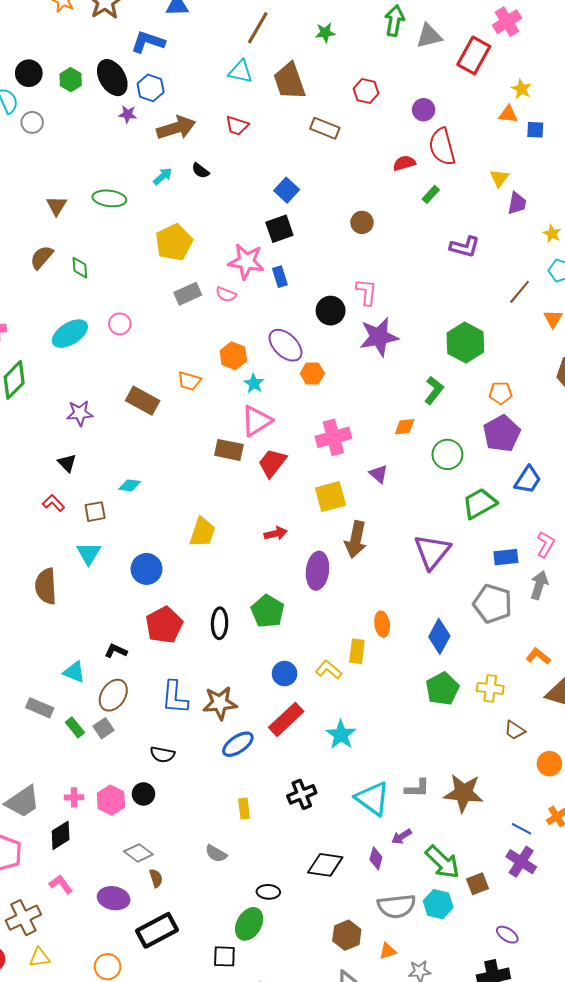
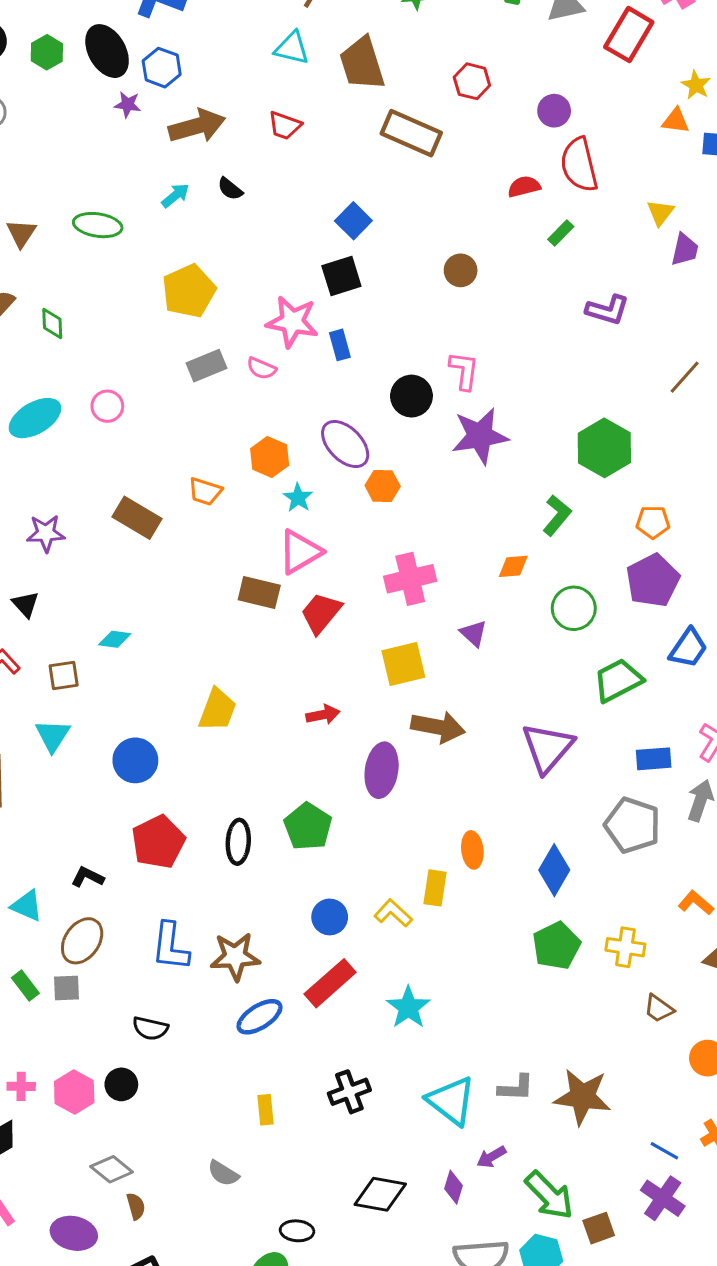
brown rectangle: (325, 128) -> (411, 133), size x1.4
brown arrow: (356, 540) -> (438, 727), turned -93
gray square: (104, 728) -> (67, 988), turned 30

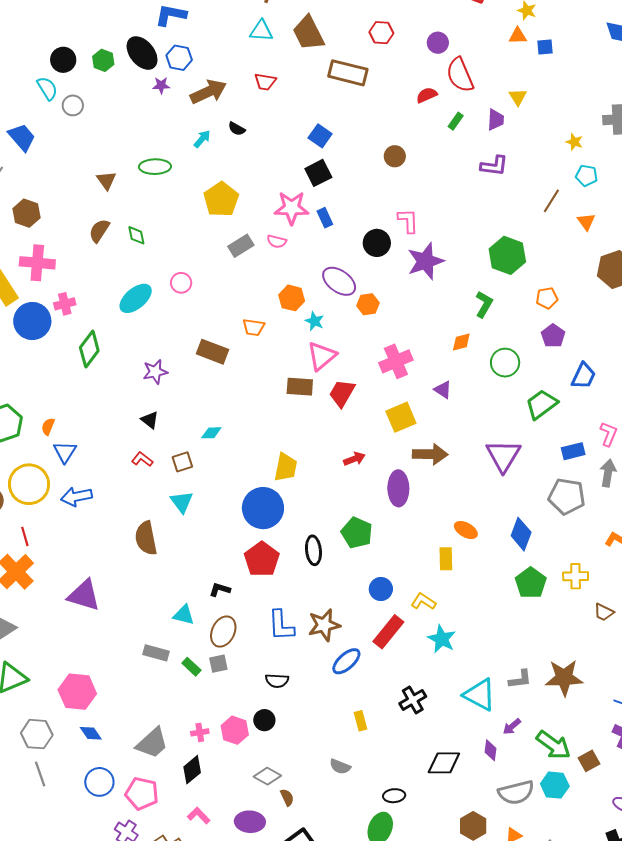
purple trapezoid: (685, 250) -> (496, 120), moved
purple pentagon: (653, 580) -> (553, 336), size x0.7
blue circle: (135, 760) -> (263, 508), moved, size x1.4
orange ellipse: (472, 850) -> (466, 530), turned -45
yellow L-shape: (393, 913) -> (423, 602), moved

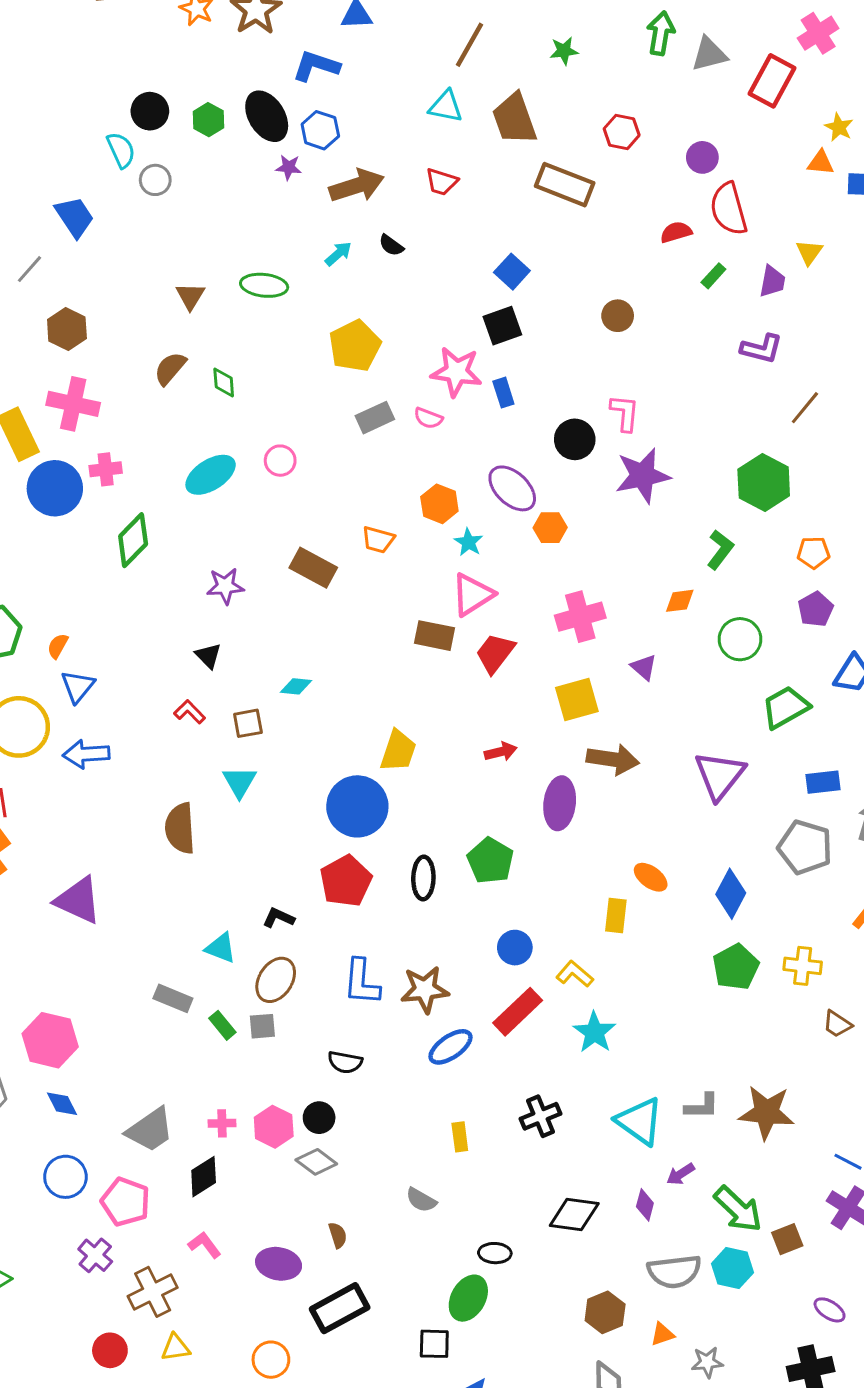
brown line: (551, 201) -> (805, 408), moved
gray diamond: (267, 776) -> (316, 1162), moved

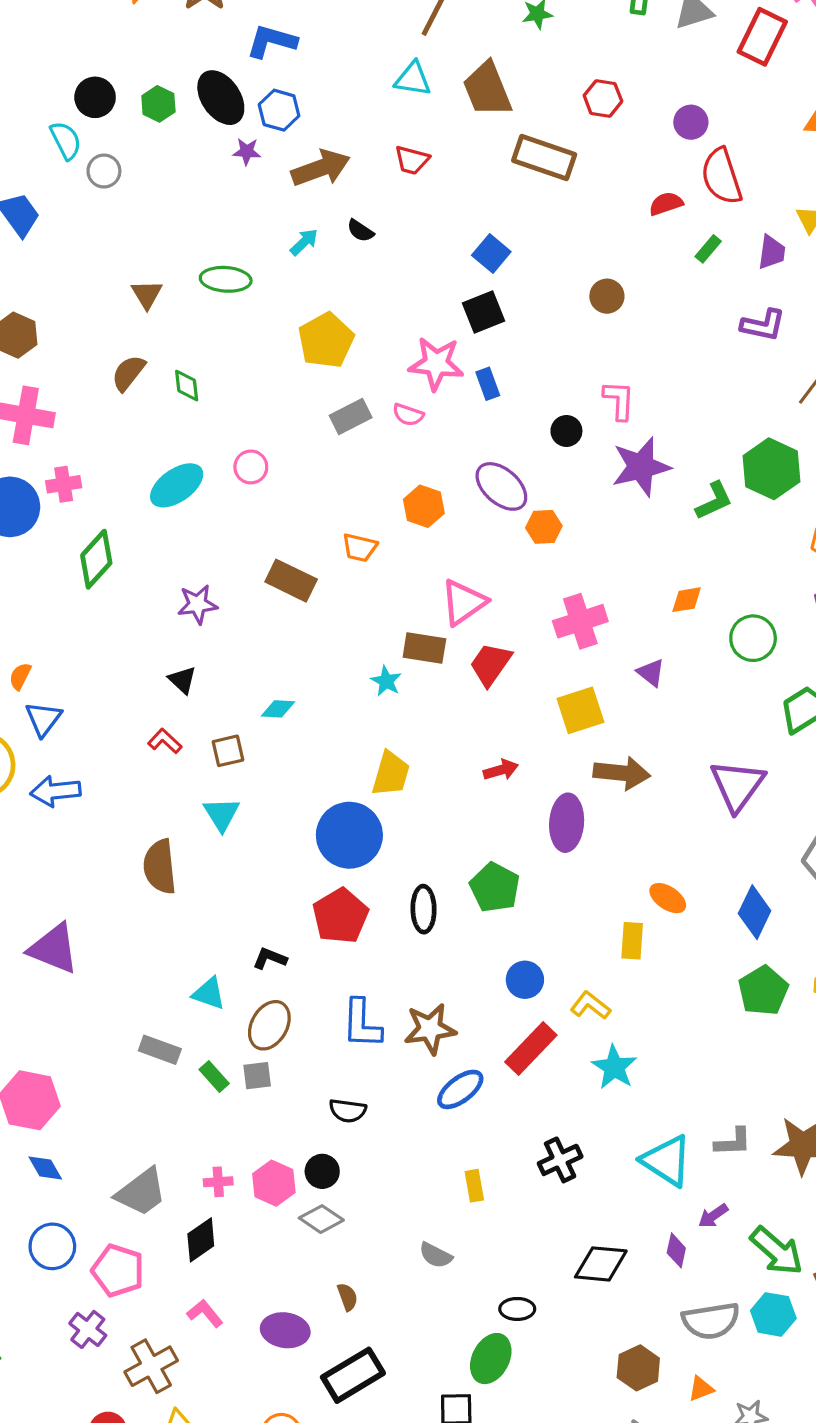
black circle: (575, 439) -> (566, 431), size x0.7
cyan star: (468, 542) -> (386, 681), moved
green L-shape: (720, 550) -> (714, 501), moved, turned 30

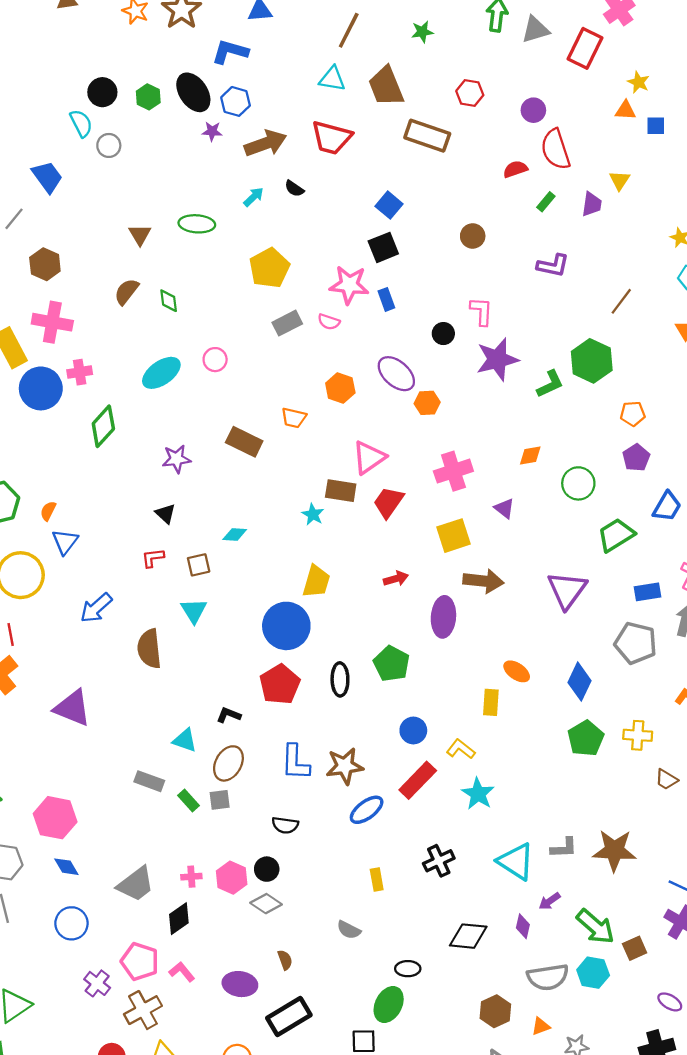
red trapezoid: (412, 160) -> (332, 138), size x1.6
purple L-shape: (763, 325) -> (553, 266), moved
red L-shape: (165, 741) -> (153, 558), turned -50
blue arrow: (56, 791) -> (96, 608), moved, turned -36
pink pentagon: (118, 1271) -> (140, 961), moved

